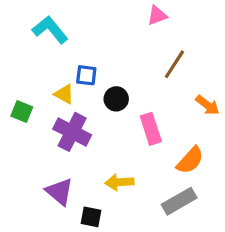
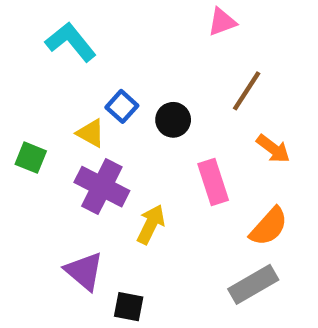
blue square: (86, 75) -> (122, 106), turned 35
black circle: (116, 99) -> (173, 120), moved
orange arrow: (207, 105) -> (273, 149), moved
yellow arrow: (119, 182) -> (151, 224), moved, turned 120

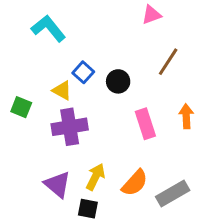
orange arrow: (273, 149) -> (186, 116), moved, turned -130
purple cross: (102, 187) -> (70, 127), turned -36
yellow arrow: (151, 224) -> (95, 177), moved
orange semicircle: (269, 227) -> (135, 183), moved

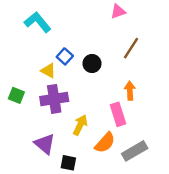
green square: (21, 107) -> (16, 95), moved
orange arrow: (186, 116) -> (130, 91), moved
pink rectangle: (145, 124) -> (118, 114), moved
yellow arrow: (95, 177) -> (80, 125), moved

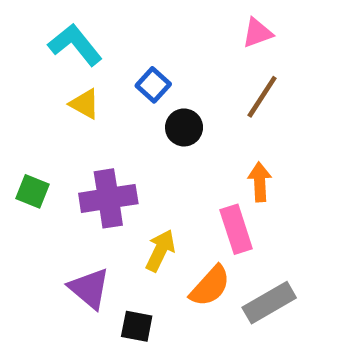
pink triangle: (118, 11) -> (257, 33), moved
blue square: (65, 56) -> (153, 85), moved
yellow triangle: (48, 71) -> (85, 104), moved

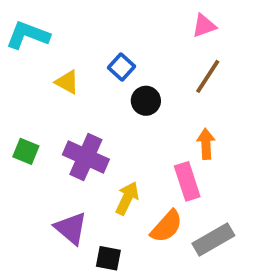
cyan L-shape: (75, 45) -> (28, 35), moved, turned -30
purple cross: (108, 198) -> (86, 157), turned 33

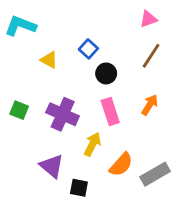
orange arrow: (206, 144) -> (150, 105), turned 35
pink rectangle: (187, 181) -> (110, 112), moved

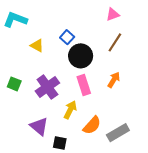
black circle: (106, 73) -> (81, 56), size x1.5
purple cross: (63, 114) -> (47, 87), turned 30

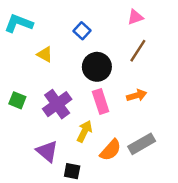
blue square: (67, 37) -> (82, 31), moved
orange arrow: (114, 80) -> (137, 95), turned 42
gray rectangle: (118, 133) -> (142, 144), moved

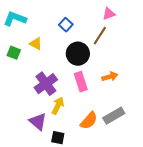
brown line: (138, 51) -> (100, 36), moved
green square: (17, 100) -> (14, 53), moved
yellow arrow: (84, 131) -> (58, 106), moved

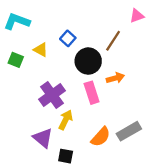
pink triangle: (109, 14) -> (137, 16), moved
blue square: (66, 25) -> (68, 38), moved
orange arrow: (110, 77) -> (115, 78), moved

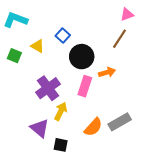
brown line: (113, 41) -> (120, 39), moved
pink rectangle: (92, 93) -> (85, 86), turned 36

